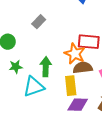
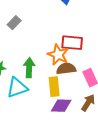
gray rectangle: (39, 22) -> (14, 23), moved

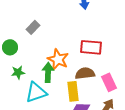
orange star: (58, 55) -> (58, 59), moved

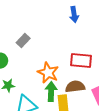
green arrow: (48, 72) -> (51, 92), moved

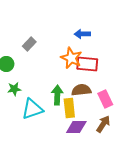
blue arrow: (74, 15) -> (82, 34), moved, turned 98
orange star: (48, 73) -> (71, 58), moved

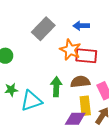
gray rectangle: (29, 44) -> (43, 29), moved, size x1.6
green star: (14, 89) -> (11, 90), moved
yellow rectangle: (69, 108) -> (85, 106), moved

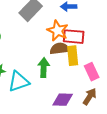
brown semicircle: (80, 82) -> (60, 49), moved
yellow rectangle: (85, 106) -> (73, 56), moved

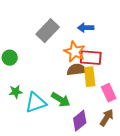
green arrow: (44, 68) -> (61, 100), moved, turned 120
purple diamond: (63, 100) -> (80, 121), turned -40

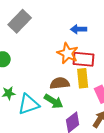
gray rectangle: (48, 31) -> (20, 21), moved
brown semicircle: (77, 70) -> (60, 83), moved

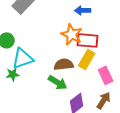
yellow rectangle: (83, 78) -> (87, 59), turned 36
cyan triangle: (29, 104) -> (23, 58), moved

